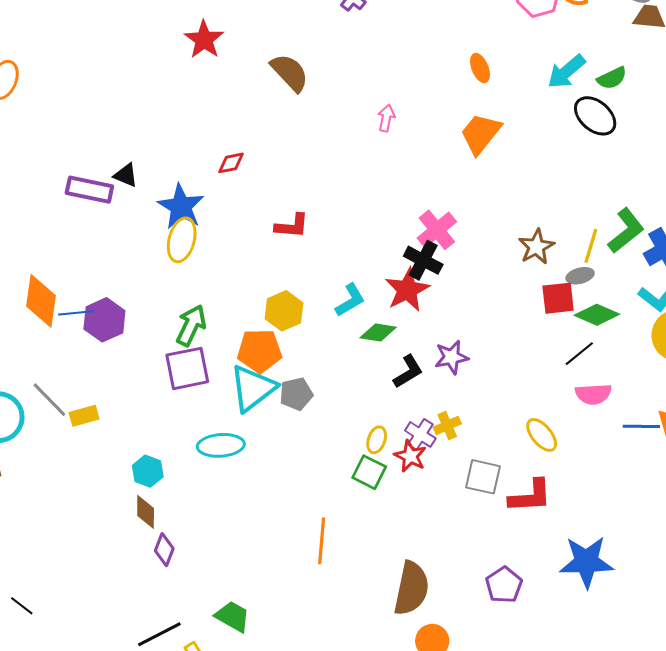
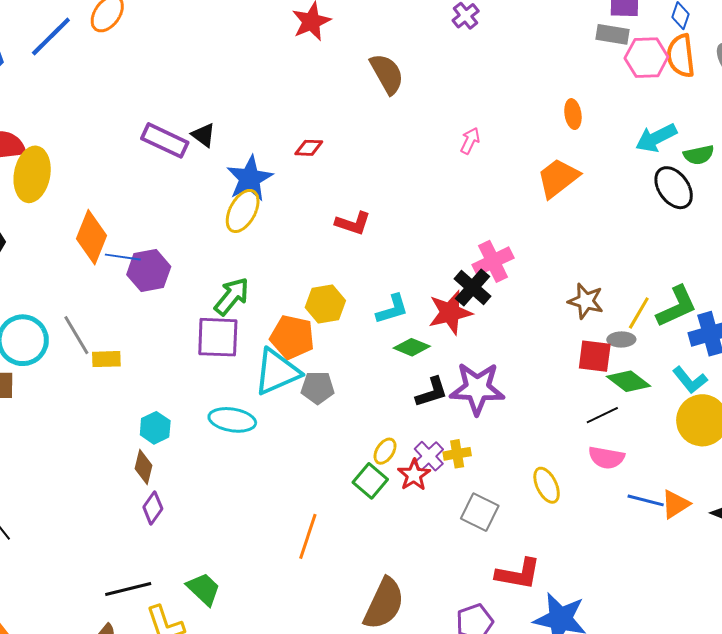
brown star: (536, 247) -> (586, 301), turned 30
purple star: (451, 357) -> (477, 388), size x1.6
red L-shape: (530, 496) -> (518, 574), moved

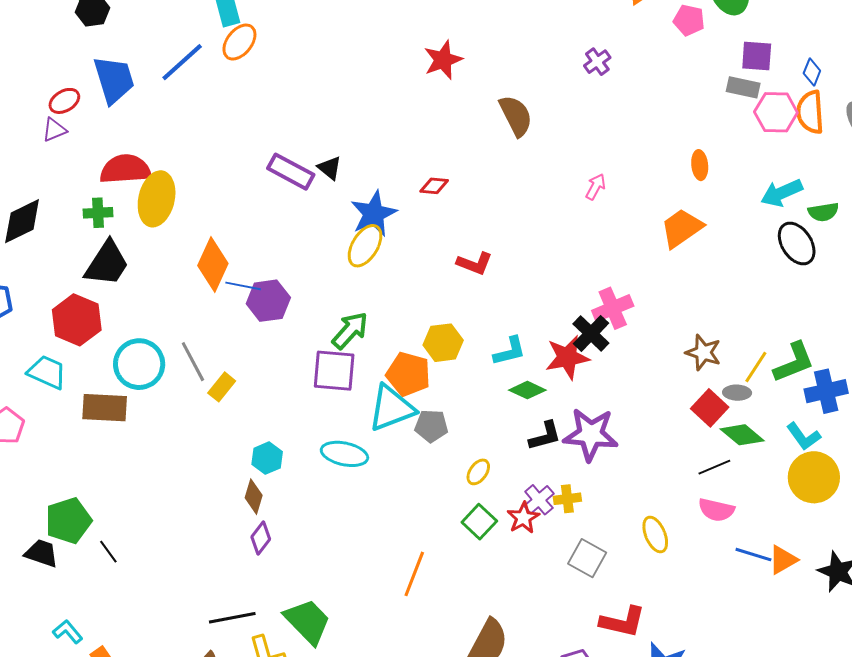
red square: (595, 356) -> (710, 408), turned 33
yellow rectangle: (106, 359) -> (222, 387), turned -52
yellow ellipse: (385, 451) -> (478, 472), moved
green trapezoid: (204, 589) -> (308, 621), size x1.4

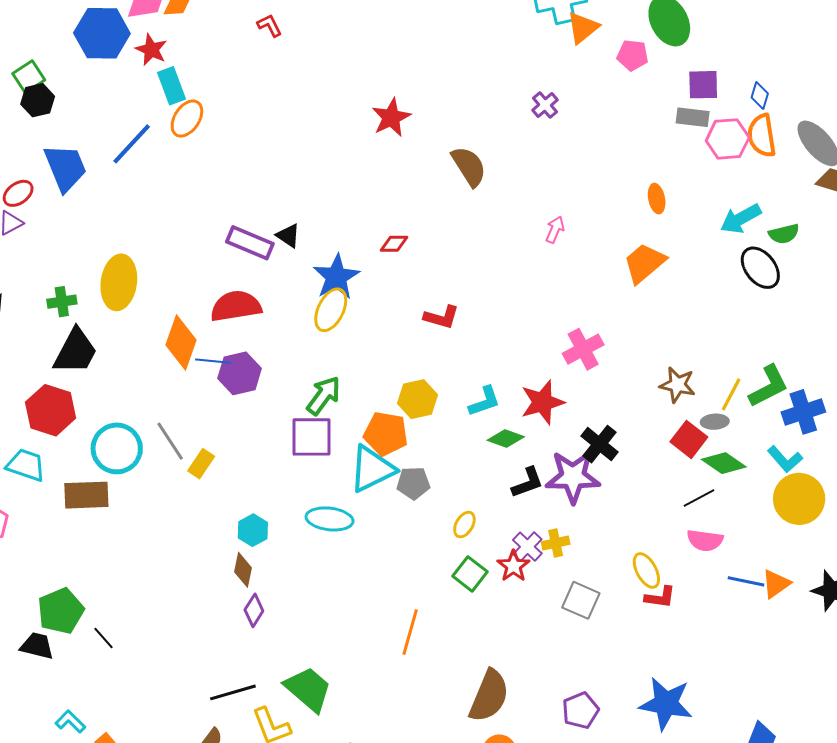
red semicircle: (125, 169) -> (236, 306), moved
black cross: (591, 333) -> (600, 444), moved
red L-shape: (623, 622) -> (660, 597), moved, size x0.7

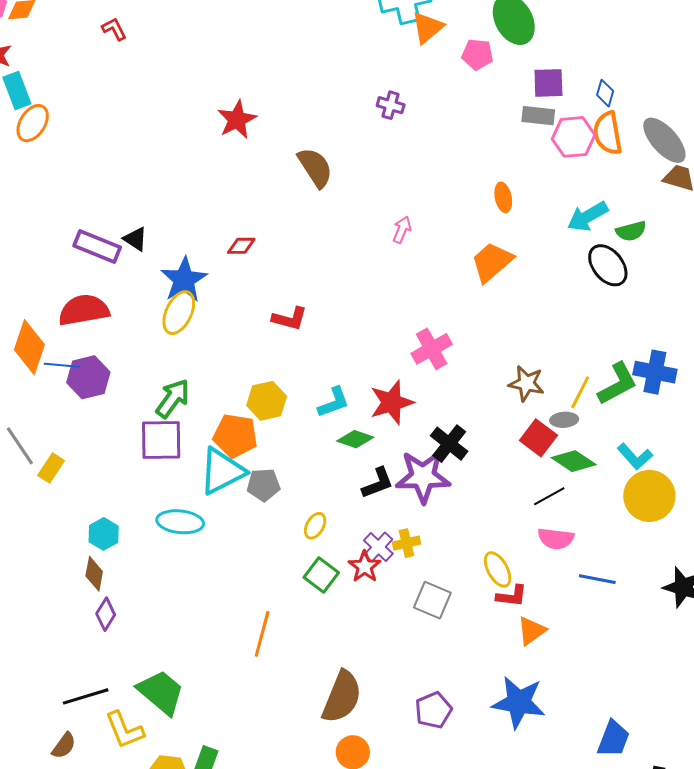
purple cross: (545, 105) -> (391, 105), turned -32
blue cross: (803, 412) -> (655, 372), moved, turned 30
orange triangle: (776, 584) -> (531, 631), moved

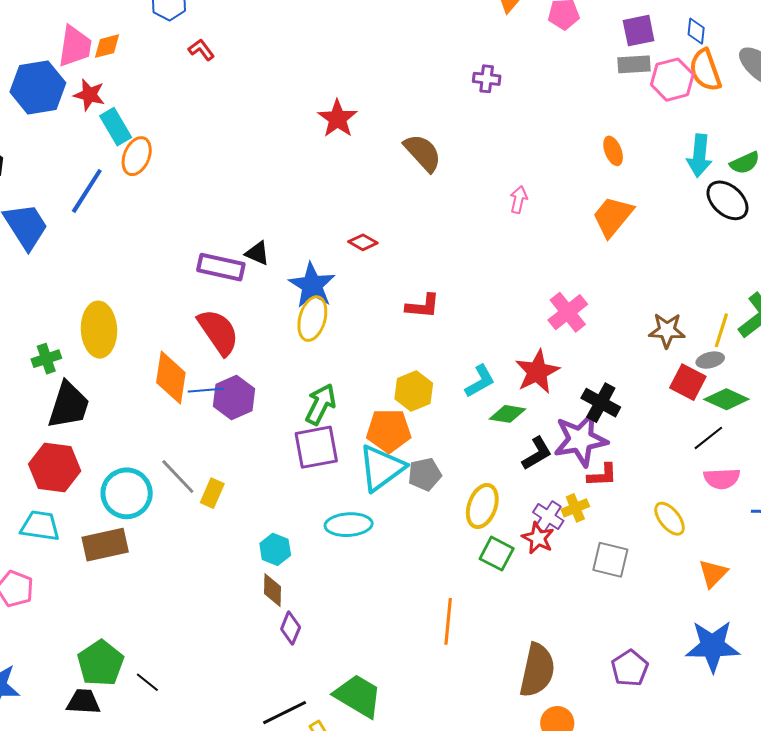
cyan arrow: (588, 216) -> (699, 156), turned -45
red diamond: (241, 246) -> (363, 242), turned 40
red semicircle: (84, 310) -> (218, 332), turned 75
yellow ellipse: (315, 526) -> (482, 506), size x1.6
red L-shape: (512, 596) -> (602, 475), moved

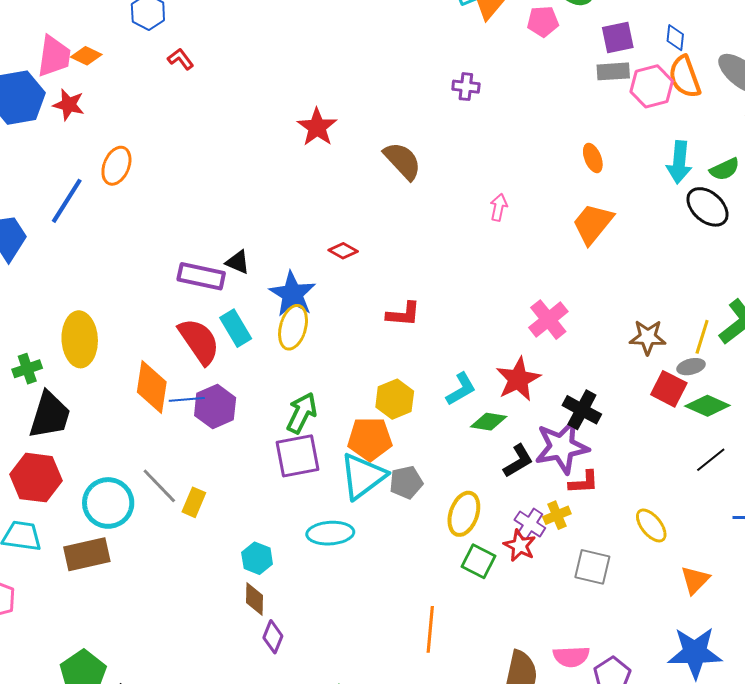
orange diamond: (107, 46) -> (86, 56), turned 40
cyan rectangle: (116, 127) -> (236, 328), moved
black line: (708, 438) -> (711, 460), moved
pink semicircle: (722, 479) -> (571, 657), moved

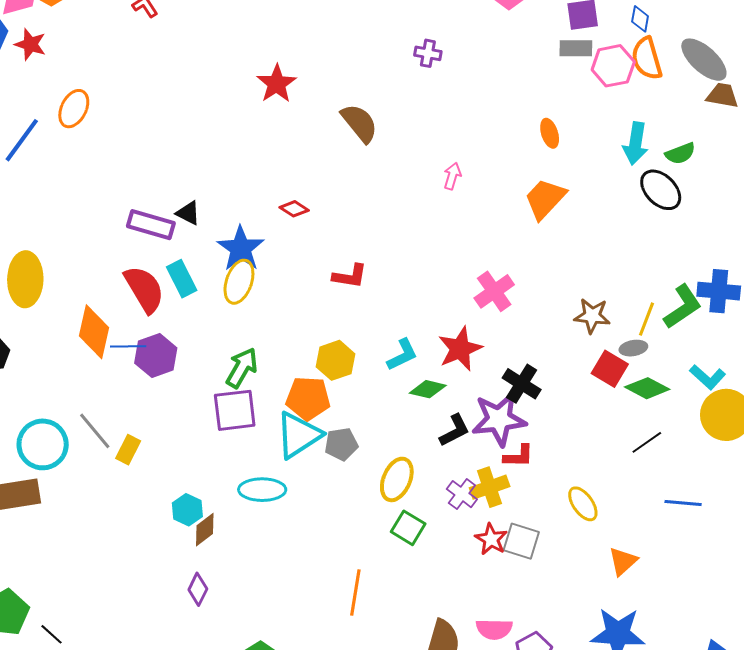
yellow cross: (557, 515) -> (490, 487), size x1.4
red star: (520, 546) -> (491, 539), moved
brown diamond: (255, 599) -> (205, 530), moved, turned 48

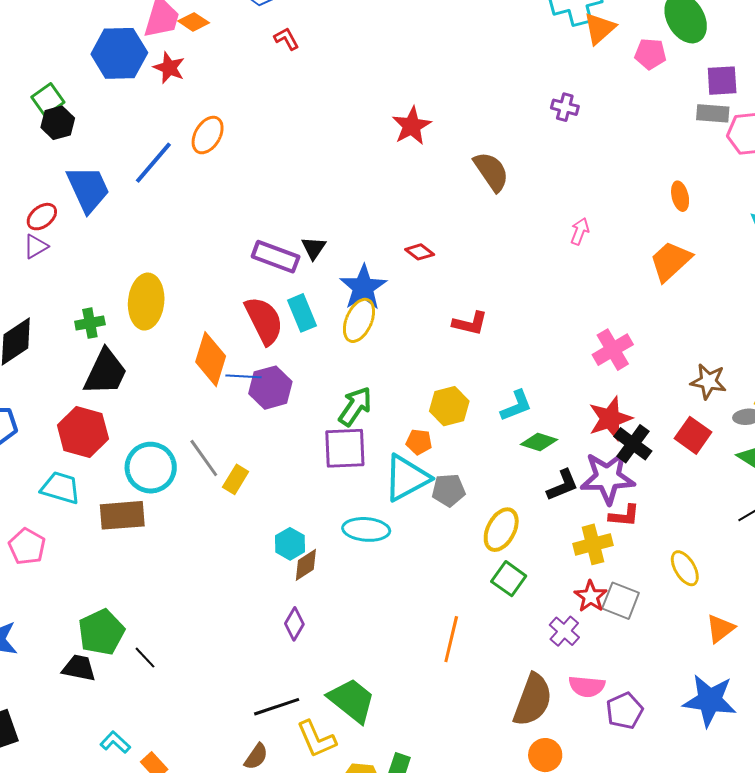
black triangle: (188, 213) -> (314, 248), turned 32
red star: (460, 349) -> (610, 419), moved
red square: (610, 369) -> (693, 435), moved
orange pentagon: (308, 398) -> (419, 442), size x0.6
purple cross: (462, 494) -> (564, 631), moved

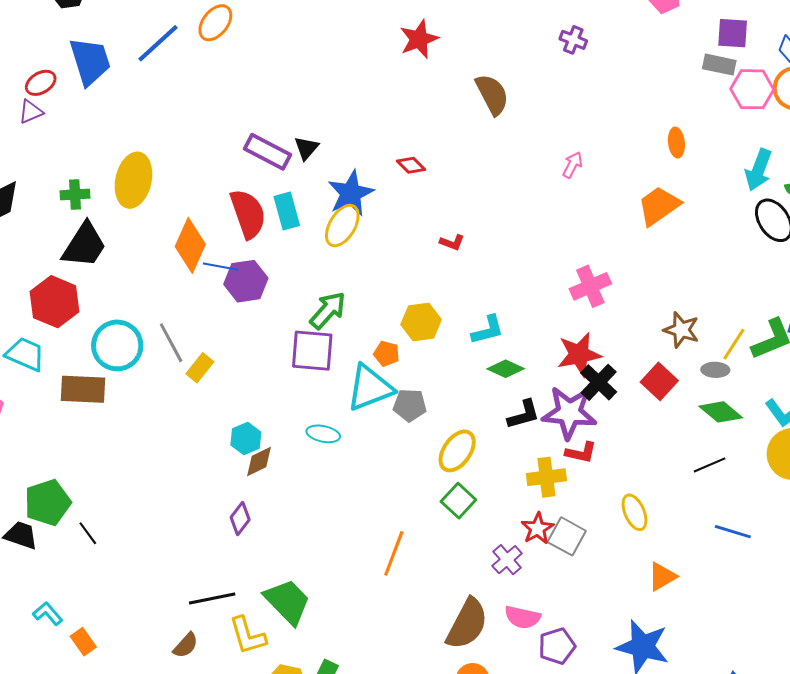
red L-shape: (470, 323) -> (452, 242), size x0.7
cyan ellipse: (366, 529) -> (323, 434), size x0.7

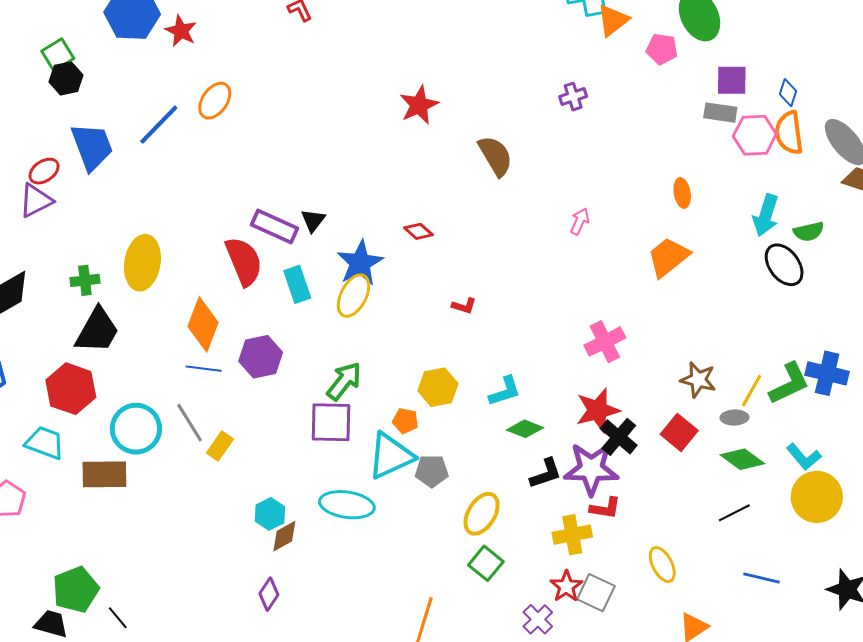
purple cross: (573, 40) -> (573, 97), turned -36
purple triangle: (31, 112) -> (36, 201), size x1.4
red semicircle: (248, 214) -> (244, 261), moved
blue line: (221, 267) -> (204, 369), moved
cyan ellipse: (323, 434) -> (347, 505), size x1.6

